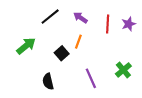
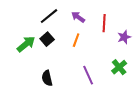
purple star: (129, 24) -> (124, 37), moved
black square: (62, 53) -> (47, 39), moved

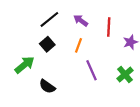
green arrow: (26, 44) -> (25, 65), moved
purple line: (88, 75) -> (92, 70), moved
black semicircle: (47, 78) -> (47, 86), turned -42

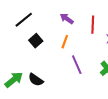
black line: (49, 19) -> (24, 20), moved
green arrow: (25, 65) -> (14, 80), moved

